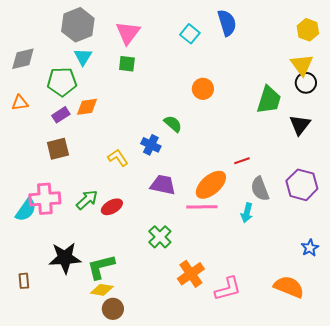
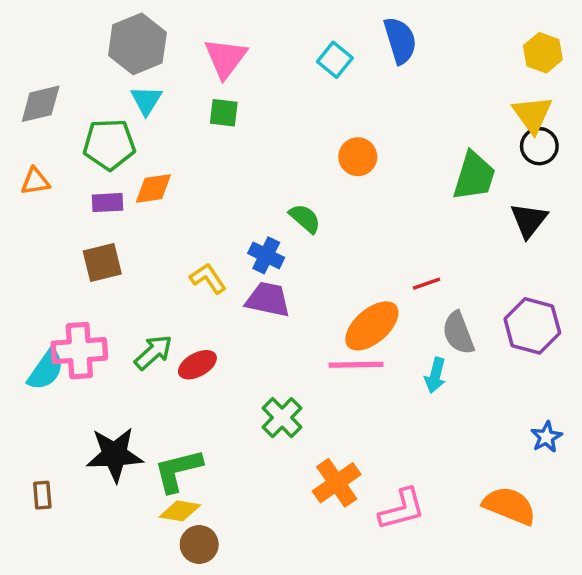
purple rectangle: (61, 115) -> (108, 203), turned 30
purple trapezoid: (163, 185) -> (268, 299), moved

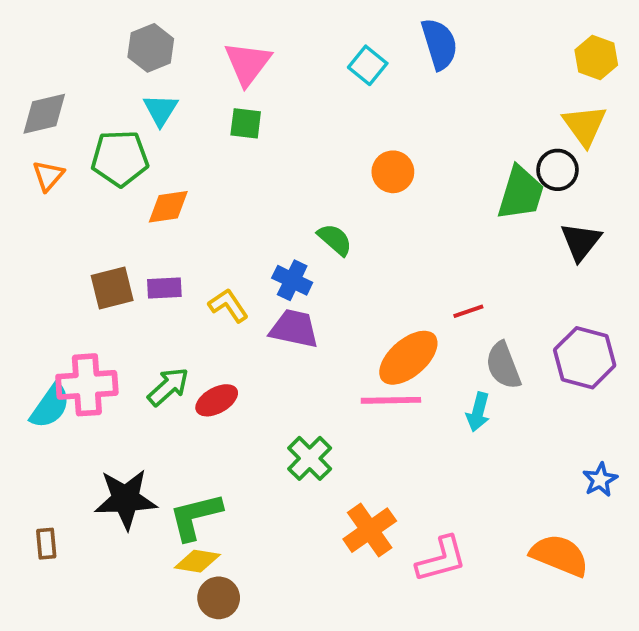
gray hexagon: (137, 44) -> (151, 48), size x0.7
black circle: (539, 146) -> (558, 170), moved
orange triangle: (35, 181) -> (48, 176), moved, turned -40
purple rectangle: (108, 203) -> (164, 288), moved

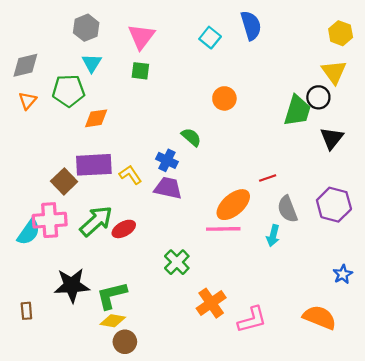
brown square: (112, 288) -> (64, 181), moved, turned -30
purple rectangle: (164, 288) -> (94, 165), size x1.8
green arrow: (168, 387) -> (96, 221), size x1.4

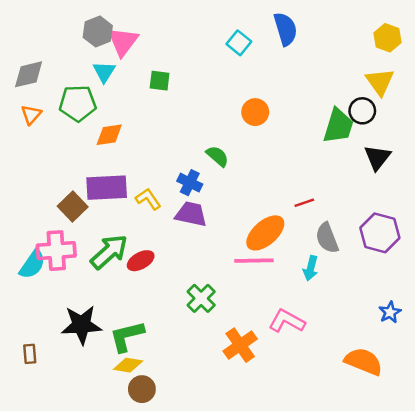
pink triangle: (141, 36) -> (123, 42), moved
pink L-shape: (252, 320) -> (287, 321), moved, turned -136

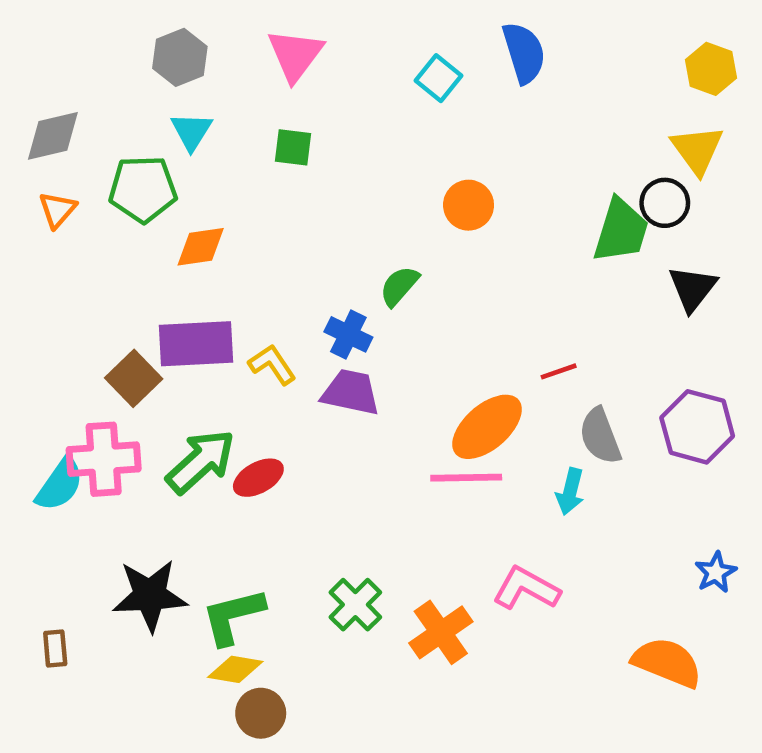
pink triangle: (123, 42) -> (295, 55), moved
green semicircle: (217, 156) -> (399, 286), turned -90
green cross: (201, 298) -> (355, 605), moved

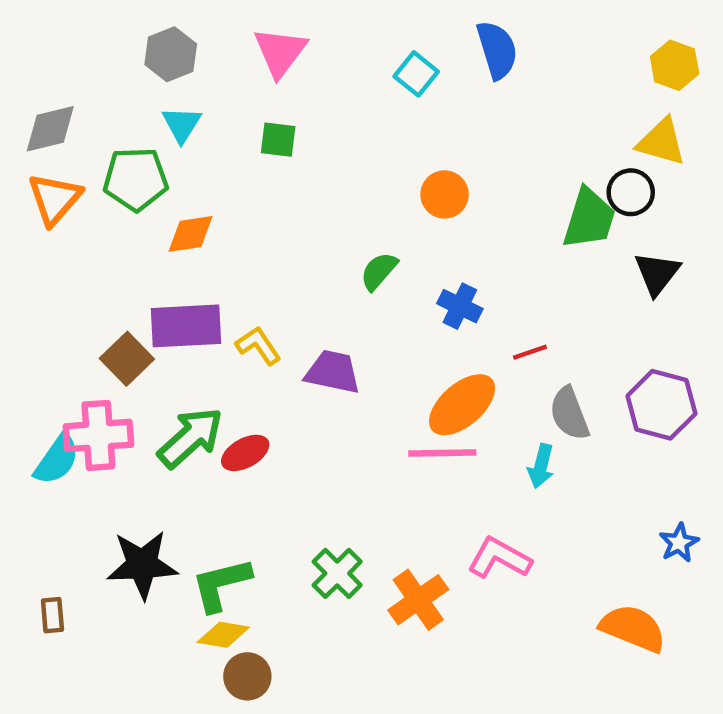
yellow triangle: (697, 150) -> (661, 142), turned -38
orange triangle: (57, 210) -> (55, 199), size x1.5
blue cross: (348, 334) -> (460, 306), moved

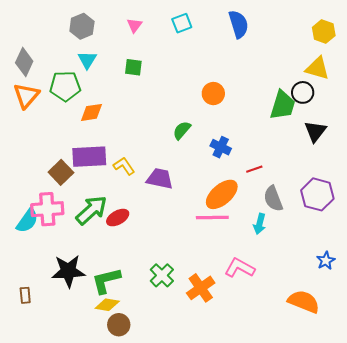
pink triangle: (280, 52) -> (135, 25), size x0.6
cyan square: (416, 74) -> (182, 23), moved, turned 30
gray diamond: (50, 129) -> (24, 62), turned -52

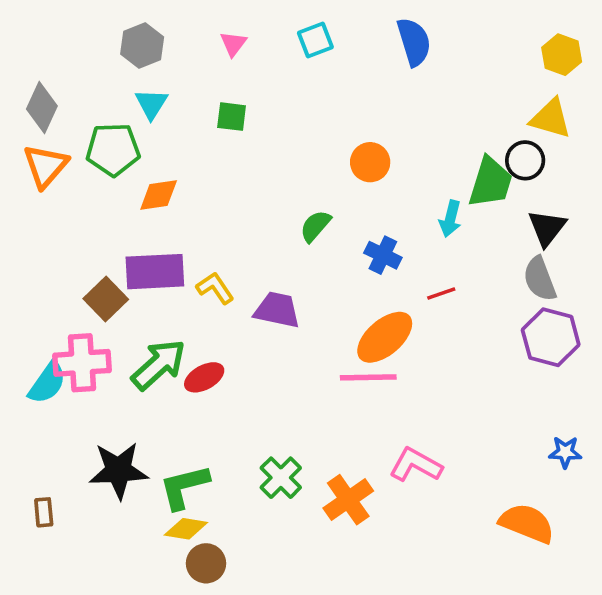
gray semicircle: (273, 199) -> (540, 279), moved
cyan arrow: (260, 224) -> (450, 219), moved
blue star: (326, 261) -> (565, 452), turned 30

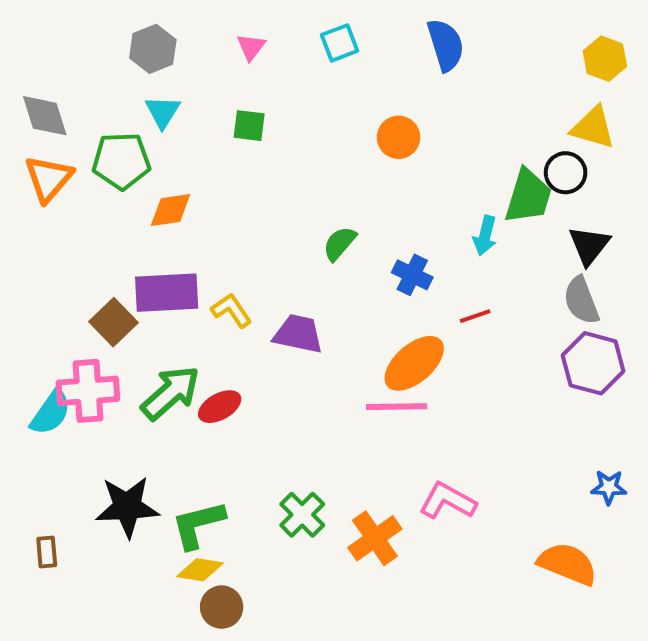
gray diamond: (42, 107) -> (45, 116), turned -42
orange circle: (370, 162) -> (398, 137), moved

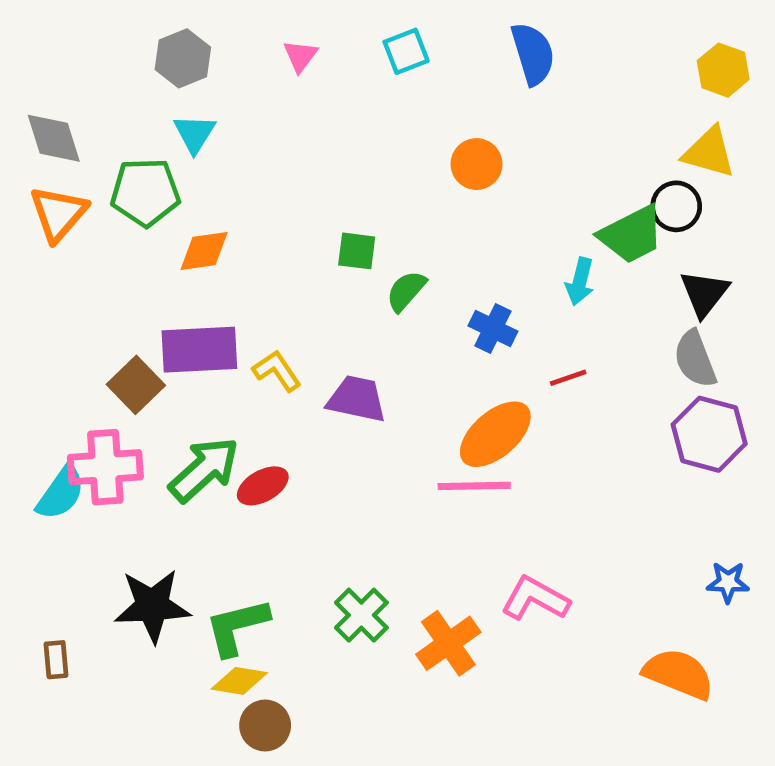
green square: (249, 126) -> (357, 251), moved
green trapezoid: (528, 196) -> (632, 235), turned 46

